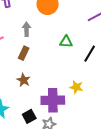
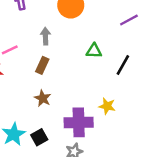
black square: (29, 116) -> (39, 137), moved

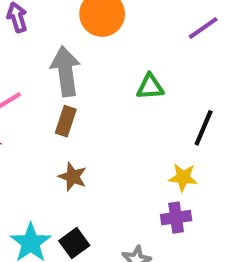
gray arrow: (45, 36) -> (66, 71), size x1.6
black line: (123, 65) -> (204, 128), moved
purple cross: (79, 122) -> (176, 218), moved, size x0.6

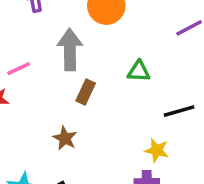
brown rectangle: (66, 121) -> (86, 92), moved
black line: (204, 128) -> (179, 111), turned 44

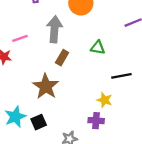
brown star: (65, 138) -> (46, 86), size x1.6

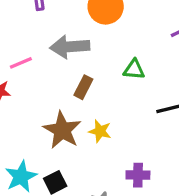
gray arrow: (54, 29) -> (70, 47), turned -95
yellow star: (105, 100) -> (100, 131), moved

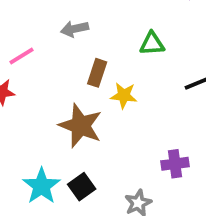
gray arrow: (70, 47) -> (75, 29), size x0.6
yellow star: (100, 131) -> (124, 95), moved

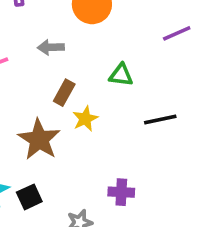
yellow star: (124, 95) -> (85, 119), turned 30

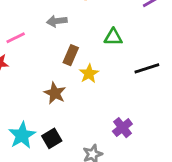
brown star: (39, 139) -> (55, 93), size x0.7
purple cross: (121, 192) -> (122, 128), turned -36

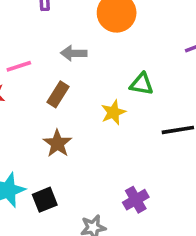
brown rectangle: (71, 55) -> (58, 94), moved
yellow star: (89, 74) -> (113, 112), moved

